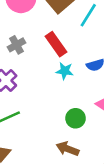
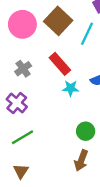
brown arrow: (67, 149) -> (81, 160), turned -84

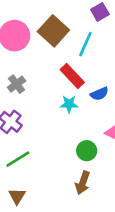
red rectangle: (60, 64) -> (72, 76), moved

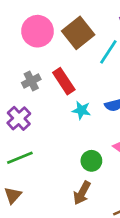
red rectangle: (72, 76) -> (64, 81), moved

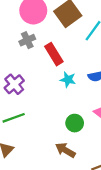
gray cross: (31, 81) -> (27, 40), moved
brown arrow: (82, 193) -> (65, 150), turned 90

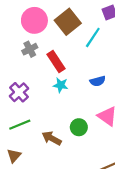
cyan star: (68, 80) -> (61, 85), moved
brown arrow: (65, 150) -> (52, 138), moved

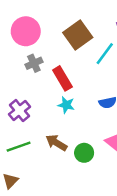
pink circle: (34, 20) -> (26, 31), moved
brown arrow: (52, 138) -> (56, 143), moved

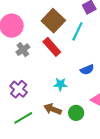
red rectangle: (62, 78) -> (52, 47), moved
cyan star: (66, 105) -> (60, 84), moved

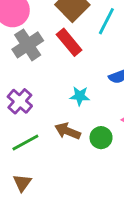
gray cross: (23, 50) -> (28, 45), size x1.5

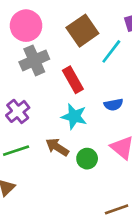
red rectangle: (69, 42) -> (73, 80), moved
cyan star: (80, 96) -> (74, 116), size x1.4

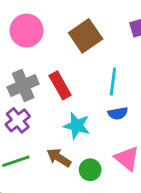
cyan line: (111, 51) -> (113, 82), moved, turned -30
gray cross: (34, 60) -> (23, 85), moved
red rectangle: (73, 80) -> (60, 85), moved

